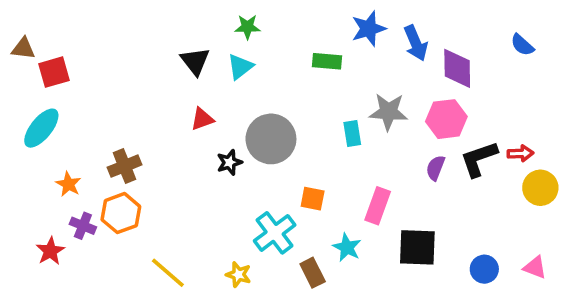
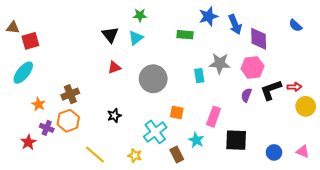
black star: (229, 162) -> (114, 116), moved

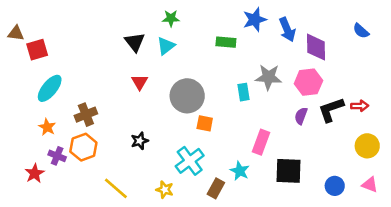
red triangle: (114, 67) -> (140, 82), turned -40
cyan ellipse: (23, 73) -> (50, 88), moved
yellow circle: (306, 106) -> (367, 146), moved
orange square: (177, 113) -> (205, 123), moved
brown rectangle: (177, 154) -> (216, 188), turned 56

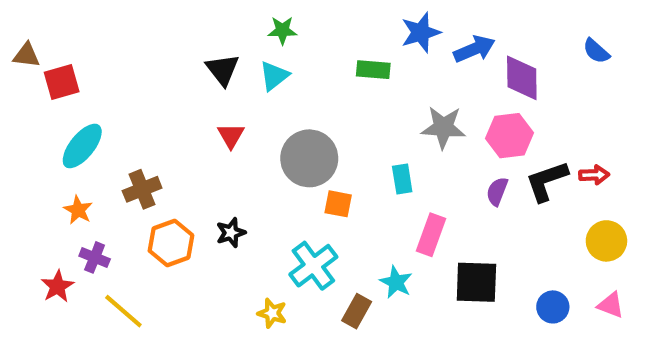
blue arrow: (287, 30) -> (474, 49), turned -90
cyan rectangle: (243, 92) -> (402, 179), moved
orange hexagon: (83, 147) -> (171, 243), moved
yellow line: (116, 188) -> (123, 311), moved

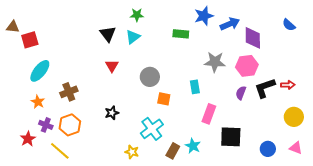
gray circle: (309, 158) -> (150, 77), size x0.7
orange hexagon: (171, 243) -> (70, 125), moved
cyan star: (396, 282) -> (193, 146), moved

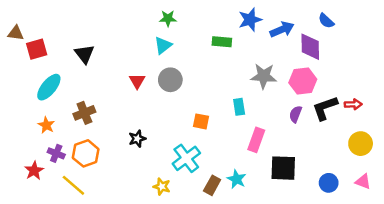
blue semicircle: (289, 25) -> (326, 21), moved
black triangle: (108, 34) -> (84, 54), moved
gray circle: (150, 77) -> (170, 80), moved

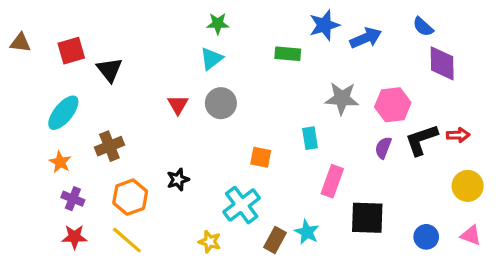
purple diamond: (310, 47) -> (442, 63), moved
red square: (37, 49) -> (71, 51), moved
orange hexagon: (86, 153) -> (130, 197), moved
red star: (34, 171) -> (74, 237), moved, turned 30
yellow line: (73, 185) -> (127, 240), moved

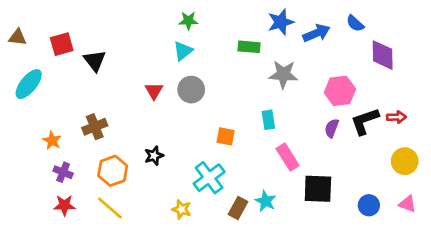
blue semicircle: (423, 27) -> (355, 23), moved
gray star: (342, 98) -> (283, 74), moved
cyan ellipse: (63, 113) -> (29, 84), moved
pink rectangle: (332, 181) -> (288, 157), turned -52

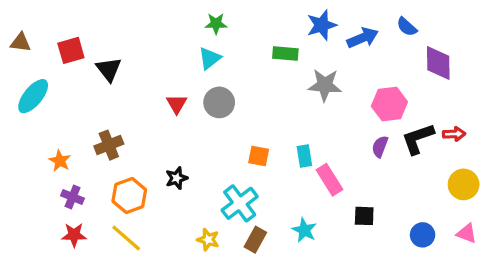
cyan rectangle: (268, 120) -> (304, 156), moved
black square: (318, 189) -> (364, 216), size x0.6
brown rectangle: (238, 208) -> (255, 240), moved

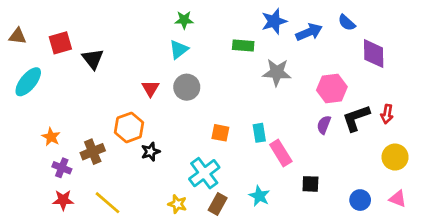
red arrow: (454, 134) -> (387, 114), turned 102
brown cross: (109, 145) -> (93, 152), moved
orange hexagon: (129, 195) -> (129, 127), moved

